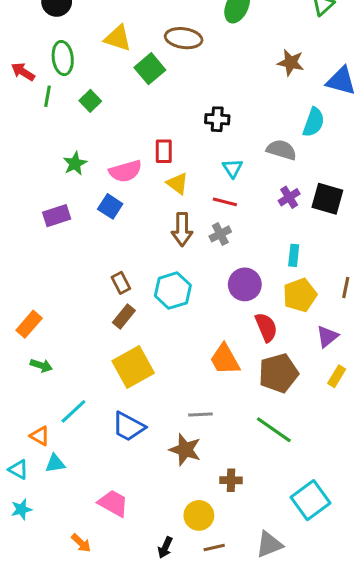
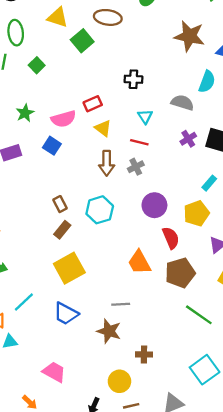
brown star: (291, 63) -> (189, 36), size x1.5
red rectangle: (164, 151) -> (93, 104), turned 66
cyan rectangle: (294, 255) -> (209, 183), moved, turned 35
green line: (274, 430) -> (199, 315), moved

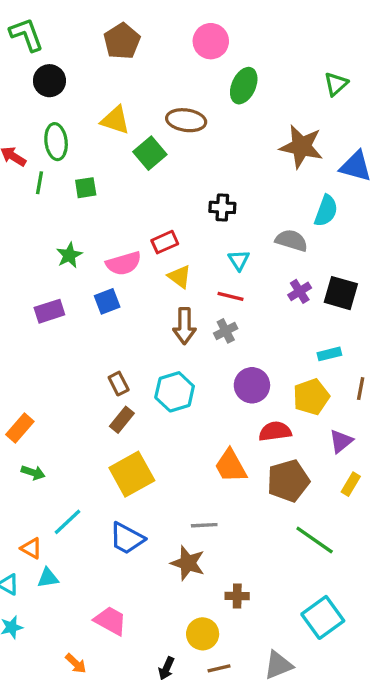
green square: (37, 65) -> (86, 188), turned 35
blue square: (52, 146) -> (107, 301), turned 36
cyan rectangle: (209, 183) -> (329, 354), turned 35
red semicircle: (171, 238) -> (275, 431), turned -75

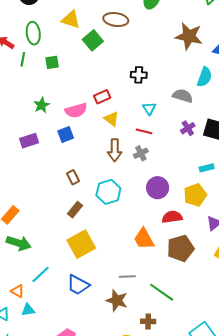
brown rectangle: (119, 384) -> (73, 177), moved
green arrow: (33, 473) -> (19, 243), size x1.6
green line: (315, 540) -> (162, 292), moved

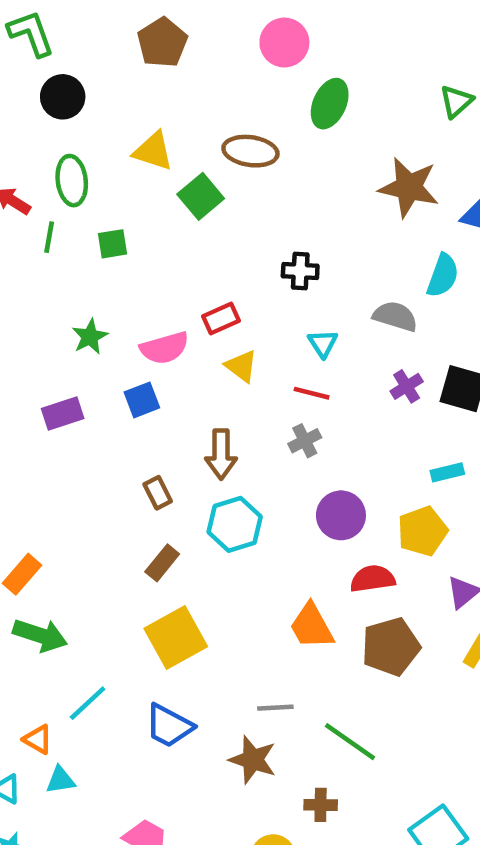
brown arrow: (115, 150) -> (221, 454), moved

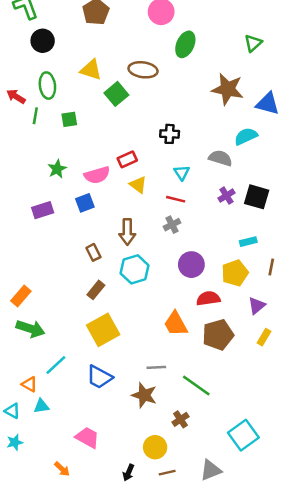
cyan semicircle: (443, 276) -> (246, 136), turned -135
brown cross: (321, 805) -> (180, 419), turned -35

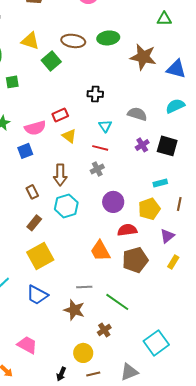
green triangle: (253, 43) -> (164, 19), turned 42
green ellipse: (185, 44) -> (108, 38), moved, turned 60
cyan semicircle: (246, 136) -> (175, 106), moved

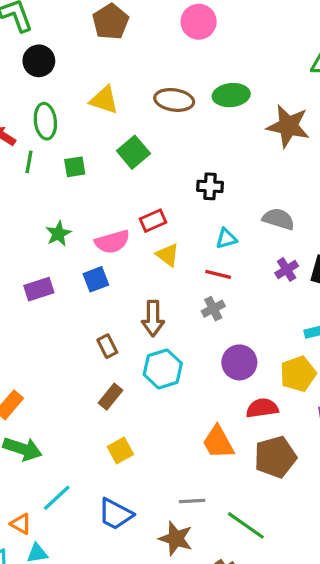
green square: (51, 61) -> (133, 152), moved
cyan triangle: (105, 126) -> (226, 239), turned 48
yellow square: (40, 256) -> (120, 450), size x0.6

